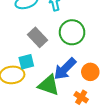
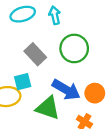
blue arrow: (65, 69) -> (66, 90), turned -105

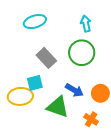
cyan arrow: (55, 15) -> (86, 24), moved
blue arrow: (66, 90) -> (74, 90), size x0.7

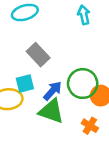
green circle: (82, 53) -> (83, 84), moved
blue arrow: (74, 90) -> (53, 91), moved, turned -78

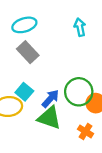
gray rectangle: (38, 55) -> (28, 52), moved
cyan square: (25, 84) -> (24, 92), turned -36

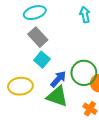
cyan square: (24, 92) -> (42, 60), moved

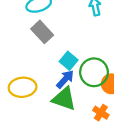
cyan square: (42, 60) -> (69, 61), moved

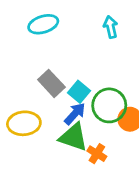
gray rectangle: (42, 32) -> (51, 83), moved
orange cross: (101, 113) -> (97, 154), moved

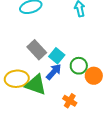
green circle: (109, 105) -> (79, 66), size x0.7
green triangle: (73, 137) -> (36, 85), moved

